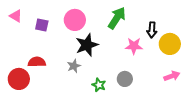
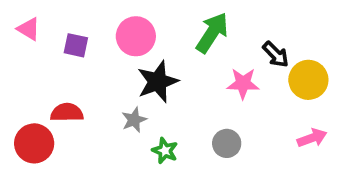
black arrow: (152, 30) -> (276, 54), turned -49
green star: (99, 85) -> (165, 151), moved

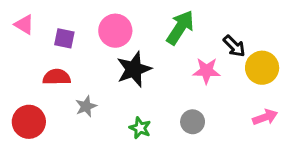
red semicircle: (67, 113) -> (57, 77), moved
gray star: (134, 120) -> (86, 106), moved

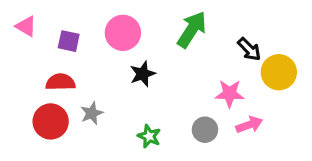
black star: (134, 69) -> (143, 74), size x0.7
pink star: (206, 71) -> (230, 94), moved
pink arrow: (265, 117) -> (249, 125), moved
red circle: (29, 122) -> (51, 121), moved

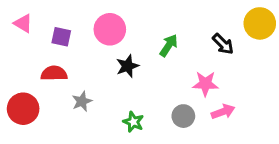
green arrow: (192, 30) -> (169, 45), moved, size x0.7
yellow circle: (279, 72) -> (260, 23), moved
red circle: (51, 121) -> (23, 109), moved

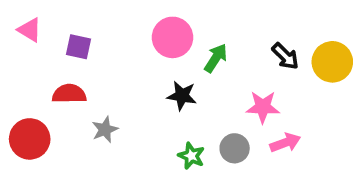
yellow circle: (260, 23) -> (332, 62), moved
pink circle: (110, 29) -> (173, 37), moved
black star: (127, 66) -> (182, 96), moved, turned 30
green star: (133, 122) -> (191, 156), moved

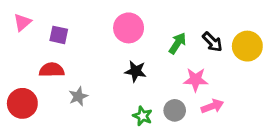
pink triangle: (30, 30) -> (22, 22), turned 48
green arrow: (216, 58) -> (177, 43), moved

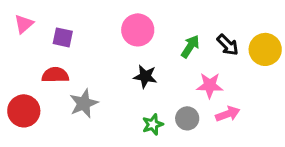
gray star: (78, 96) -> (84, 103), size x1.4
green star: (143, 116) -> (153, 124), turned 30

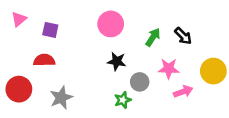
yellow circle: (265, 49) -> (213, 71), moved
gray star: (84, 103) -> (61, 98), moved
gray circle: (187, 118) -> (140, 82), moved

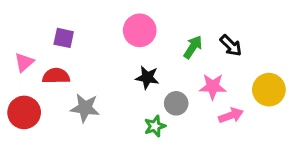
pink triangle: (19, 19) -> (24, 62), moved
gray star: (61, 98) -> (85, 108), moved, turned 30

